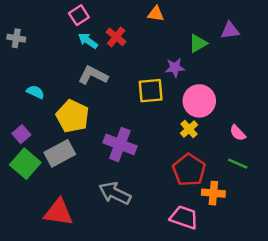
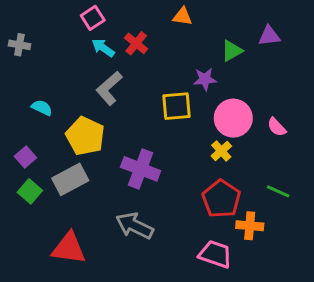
gray L-shape: (93, 75) -> (109, 88), turned -68
pink semicircle: (238, 133) -> (277, 127), moved
green square: (25, 164) -> (30, 191), size x0.7

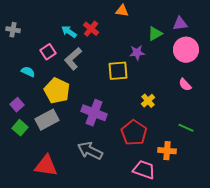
pink square: (93, 18) -> (48, 52), moved
pink circle: (233, 118) -> (186, 50), moved
red pentagon: (221, 199) -> (134, 133), moved

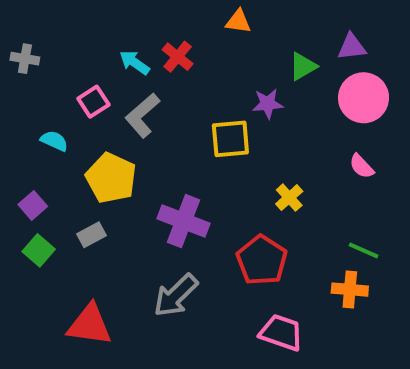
gray rectangle: (47, 120) -> (91, 235), size x0.6
gray arrow: (90, 151) -> (176, 295), turned -70
orange cross: (167, 151) -> (350, 290), moved

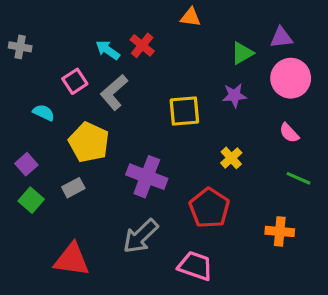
purple star: (268, 104) -> (234, 95), moved
green line: (364, 250) -> (298, 178), moved
pink trapezoid: (281, 333) -> (195, 266), moved

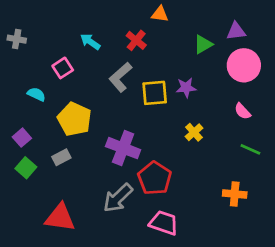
red cross: (142, 45) -> (136, 40), moved
gray L-shape: (114, 92) -> (120, 77), moved
purple star: (234, 95) -> (186, 88), moved
red pentagon: (209, 208) -> (155, 178), moved

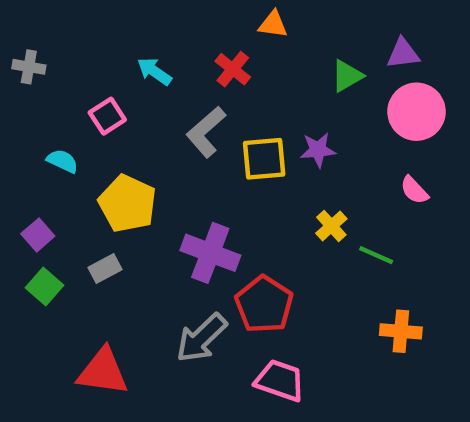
green line: (250, 149) -> (376, 255), moved

